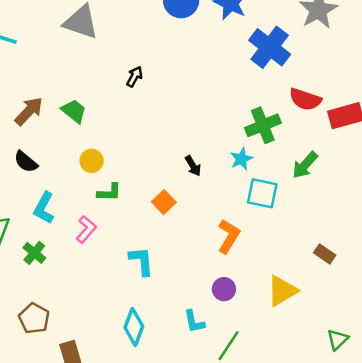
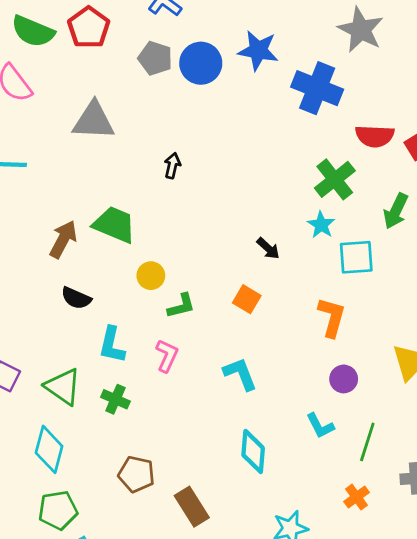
green trapezoid: (74, 111) -> (115, 225), size x1.4

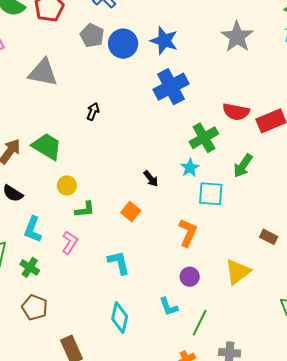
blue cross: (317, 88) -> (171, 87), moved, turned 32
brown pentagon: (136, 474) -> (35, 307), moved

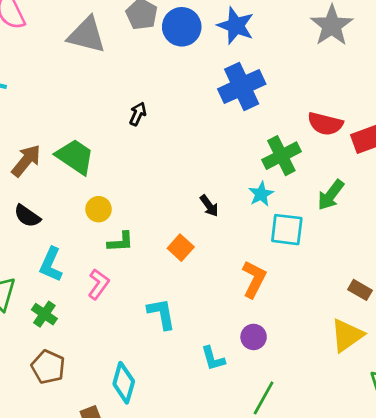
gray triangle: (43, 72) -> (87, 35), moved
yellow triangle: (238, 272) -> (347, 335), moved
cyan L-shape: (169, 307) -> (213, 358), moved
cyan diamond: (120, 318) -> (124, 383), moved

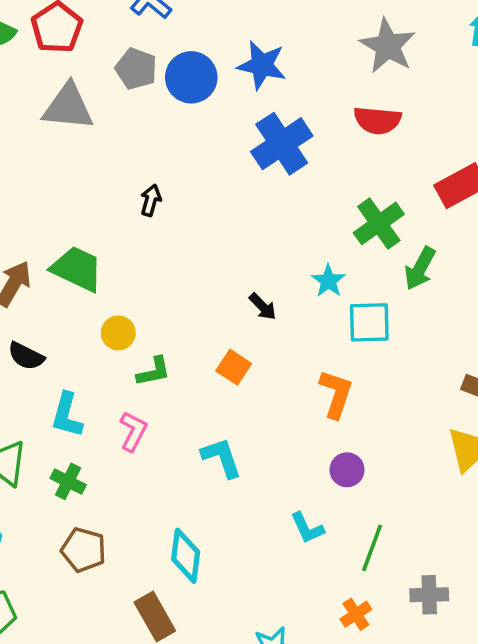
red semicircle: (325, 124) -> (377, 120), moved
green cross: (281, 156) -> (379, 223), moved
cyan L-shape: (213, 358) -> (307, 528), moved

